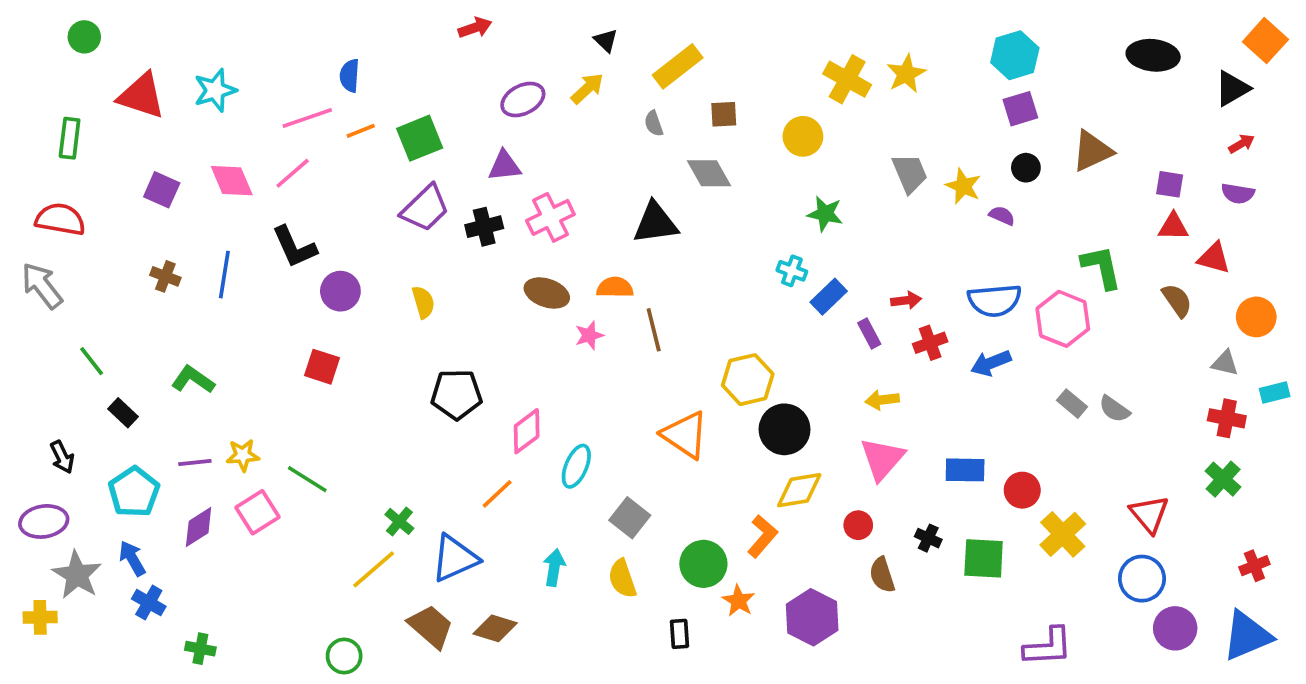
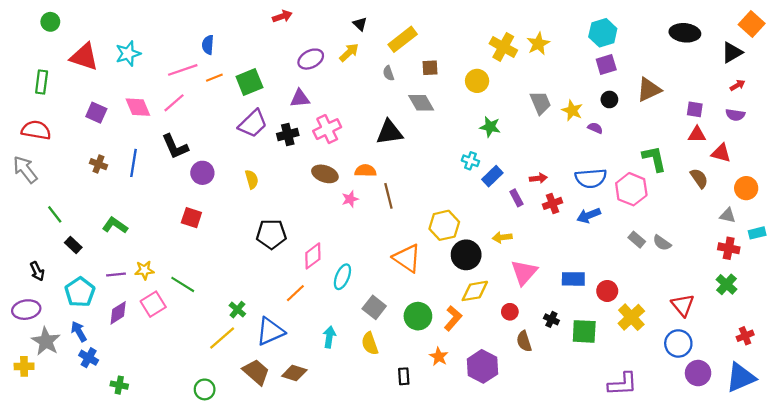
yellow arrow: (882, 400) -> (502, 237), moved
green circle: (703, 564) -> (418, 316), moved

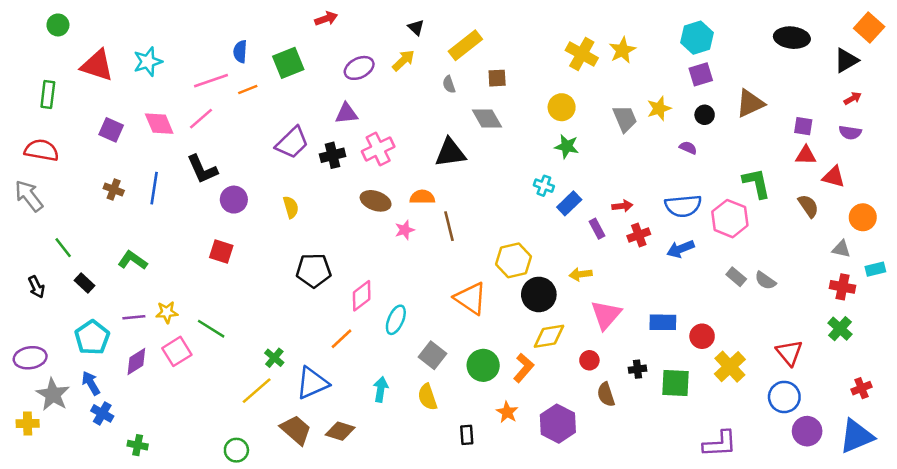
yellow circle: (477, 81) -> (562, 107), moved
green square: (249, 82) -> (288, 63), moved
yellow star: (572, 110) -> (659, 108), moved, turned 30
black arrow: (37, 271) -> (36, 287), moved
black cross: (551, 319) -> (638, 369), turned -32

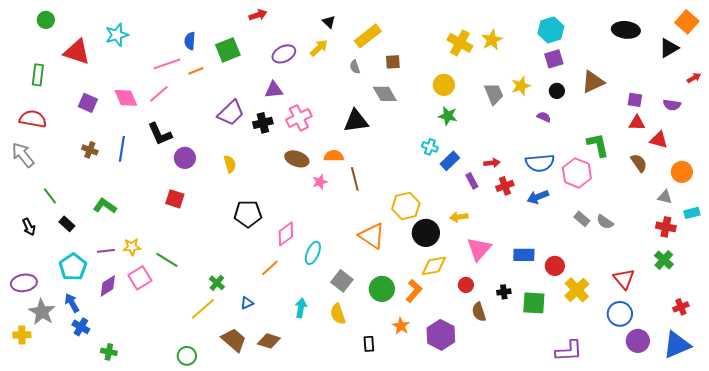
cyan star: (148, 62) -> (117, 35), moved
red arrow: (853, 98) -> (694, 78), moved
blue triangle: (312, 383) -> (247, 303), size x0.5

